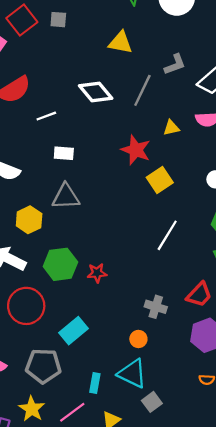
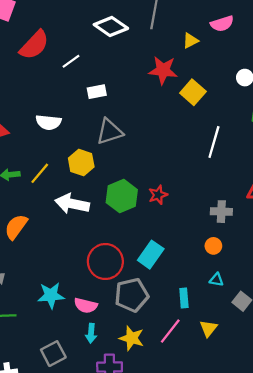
red circle: (26, 306) -> (105, 262), moved
cyan triangle: (132, 374) -> (216, 280), size x0.5

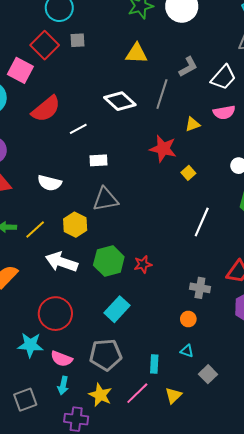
yellow square: (193, 92) -> (188, 173), size x0.6
cyan rectangle: (151, 255) -> (117, 309), moved
red circle: (105, 262) -> (55, 314), moved

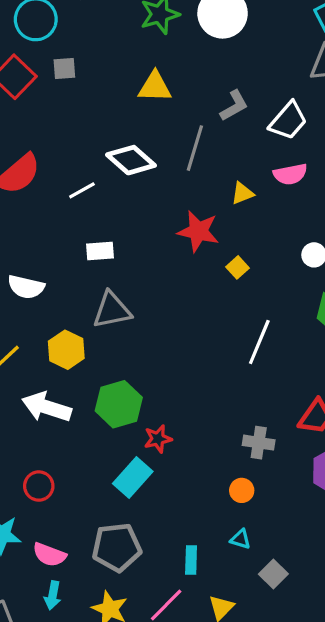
white line: (78, 129) -> (82, 190), moved
red star: (143, 264) -> (158, 439), moved
red circle: (55, 314) -> (39, 486), size x0.6

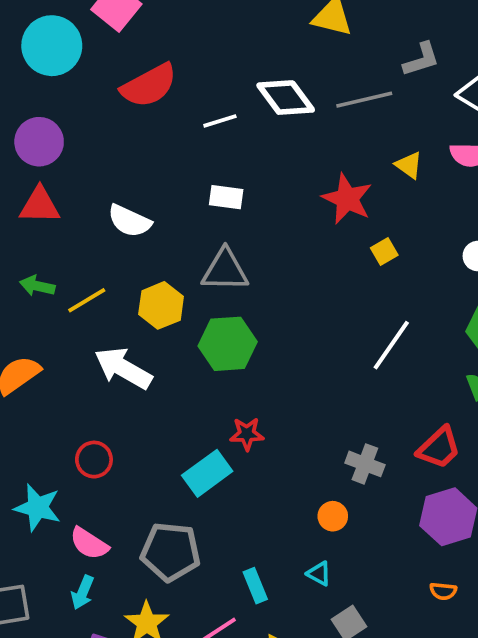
gray line: (195, 148) -> (364, 100), turned 48
yellow triangle: (242, 193) -> (409, 165), turned 45
green hexagon: (119, 404) -> (228, 344), moved
cyan rectangle: (191, 560) -> (255, 586), turned -36

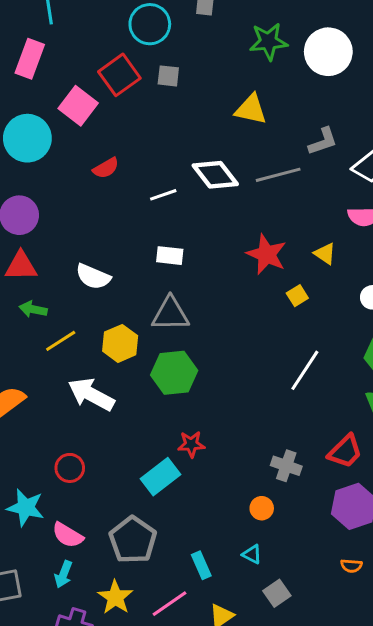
red semicircle: (149, 86) -> (106, 168), size x0.6
yellow triangle: (409, 165) -> (325, 254), moved
green arrow: (37, 286) -> (33, 309), moved
gray pentagon: (171, 552) -> (133, 540), turned 30

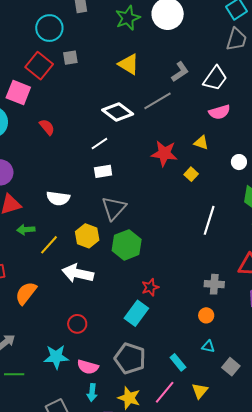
yellow triangle: (251, 109) -> (129, 64), turned 35
red semicircle: (106, 168) -> (47, 127), turned -84
white line: (163, 195) -> (99, 144), moved
gray triangle: (170, 314) -> (114, 208), turned -32

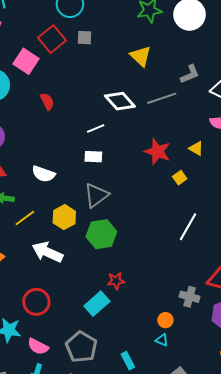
gray cross: (214, 284) -> (190, 297), moved
red circle: (77, 324) -> (36, 302), size x1.4
cyan triangle: (208, 346) -> (162, 340), moved

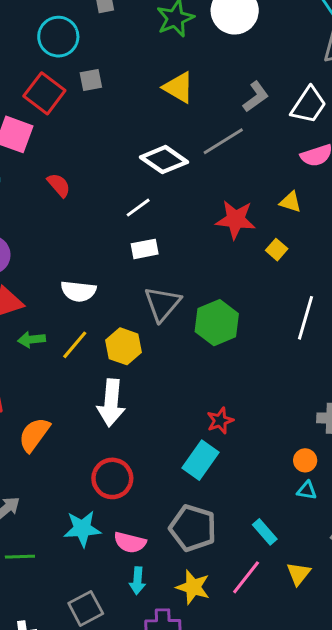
yellow line: (25, 218) -> (75, 345), moved
green hexagon: (101, 234) -> (217, 323), moved
white arrow: (47, 252) -> (111, 403), turned -96

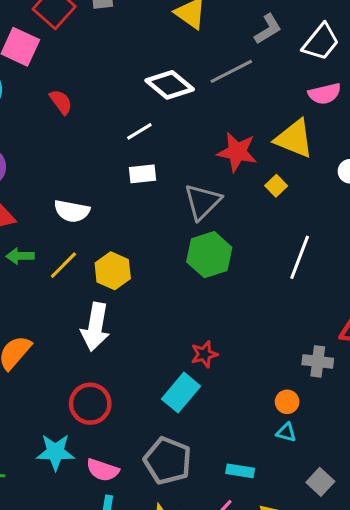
yellow triangle: (290, 202) -> (294, 139), size x1.8
gray triangle: (162, 304) -> (202, 202), moved
cyan rectangle: (265, 532) -> (240, 471), turned -45

